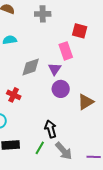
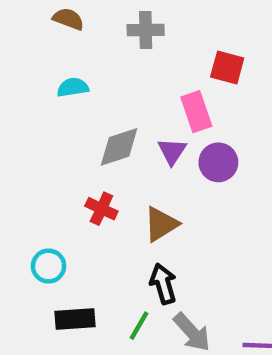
purple circle: (61, 89) -> (218, 162), moved
red cross: (14, 95) -> (101, 209), moved
brown triangle: (86, 102) -> (161, 224), moved

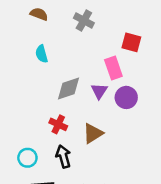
gray cross: (146, 30) -> (84, 21), turned 30
cyan semicircle: (73, 87) -> (42, 54), turned -96
black arrow: (163, 284) -> (63, 156), moved

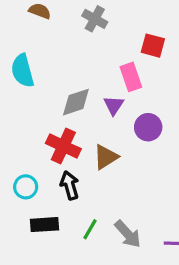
cyan semicircle: (42, 54) -> (23, 71), moved, size x1.5
purple circle: (126, 97) -> (148, 127), moved
red cross: (58, 124) -> (63, 146), size x1.5

